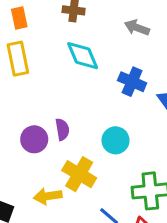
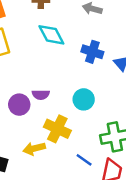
purple semicircle: (62, 129) -> (41, 95), turned 105

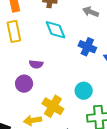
purple semicircle: (41, 95) -> (36, 64), moved
cyan circle: (84, 99) -> (84, 91), moved

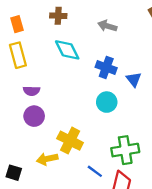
purple semicircle: (36, 64) -> (31, 91), moved
cyan circle: (84, 91) -> (107, 102), moved

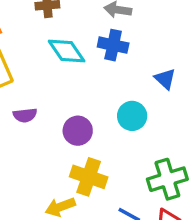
blue cross: (106, 67) -> (113, 45), moved
purple circle: (34, 116) -> (78, 131), moved

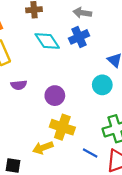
blue cross: (113, 45) -> (79, 37), turned -36
cyan circle: (132, 116) -> (102, 85), moved

